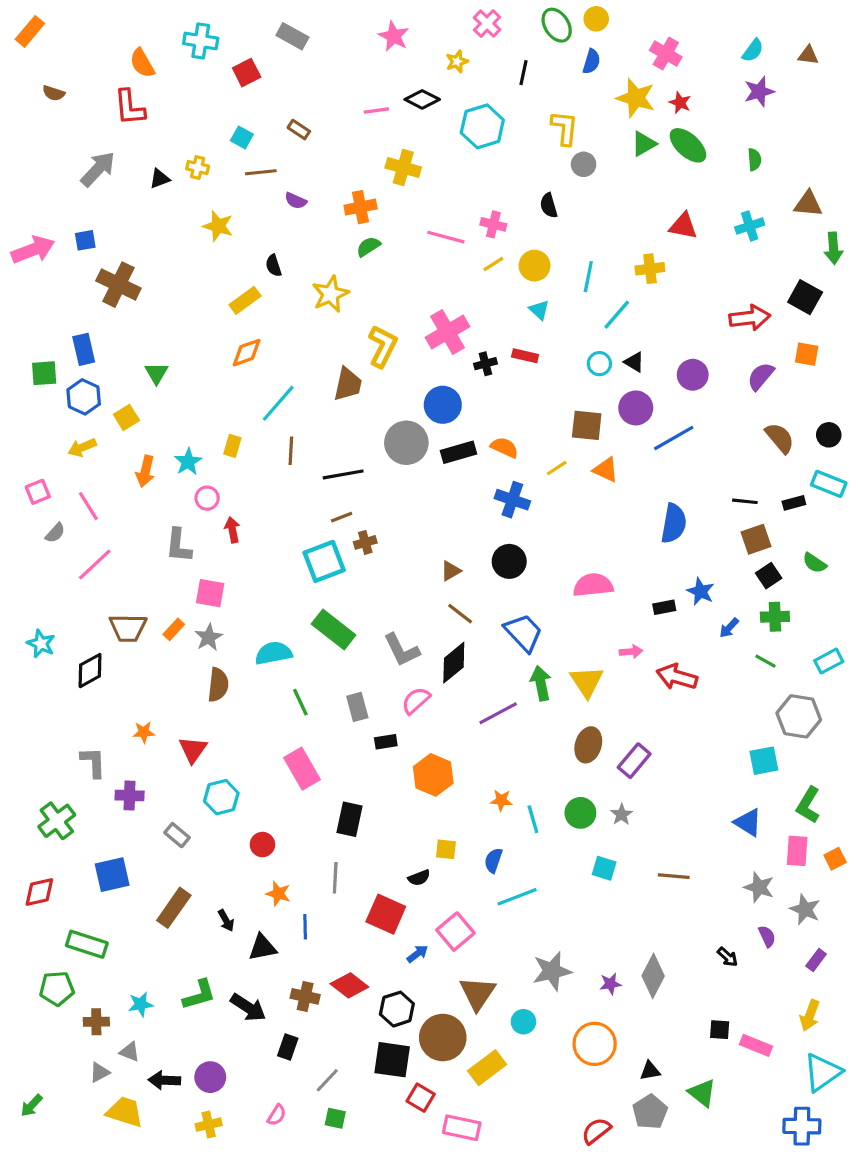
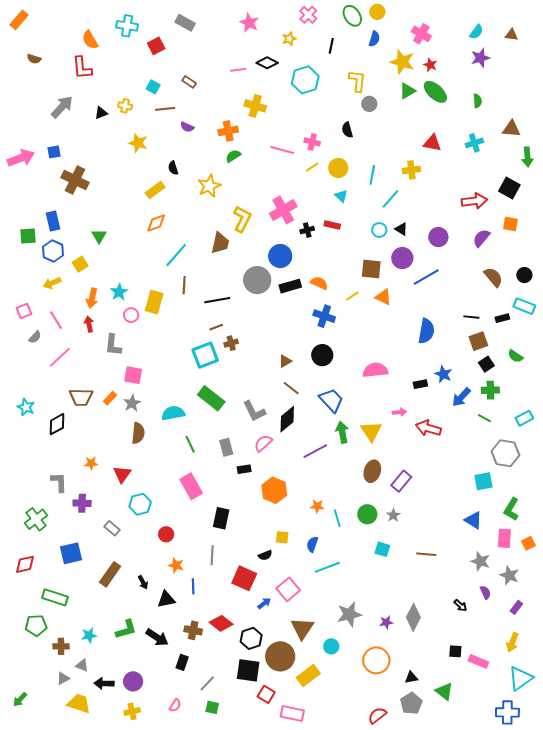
yellow rectangle: (232, 446) -> (154, 302), moved, size x1.6
red arrow: (232, 530) -> (89, 324), moved
blue arrow: (729, 628) -> (461, 397), size x1.5

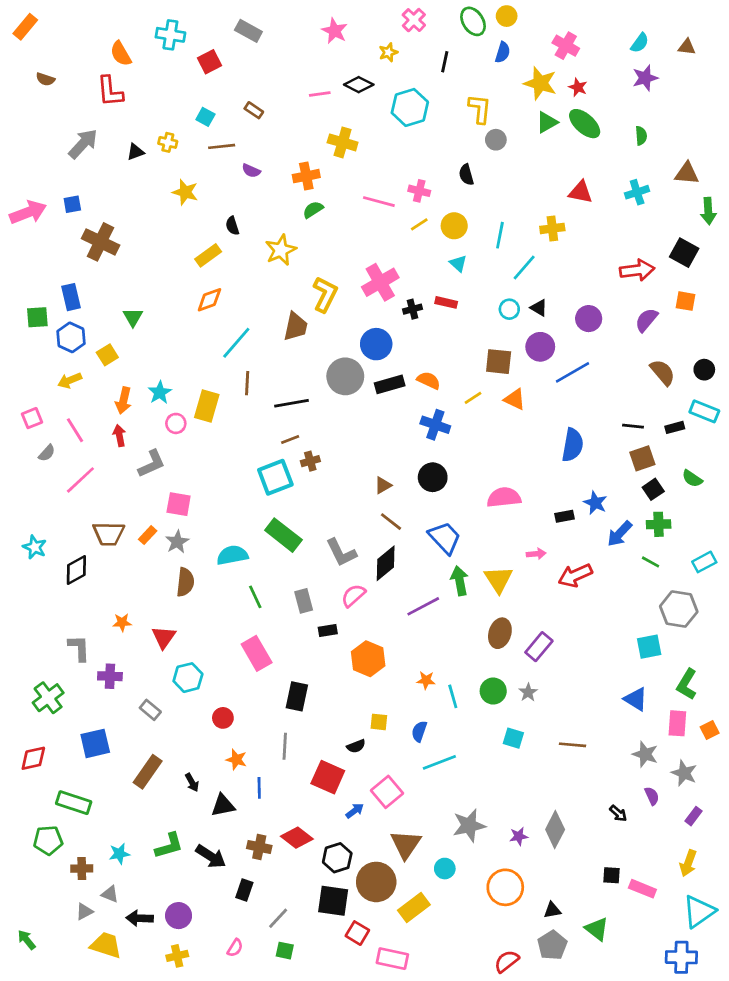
gray L-shape: (113, 345) -> (152, 464), turned -120
red arrow: (428, 428) -> (575, 575), turned -40
green arrow: (20, 699) -> (27, 940), turned 98

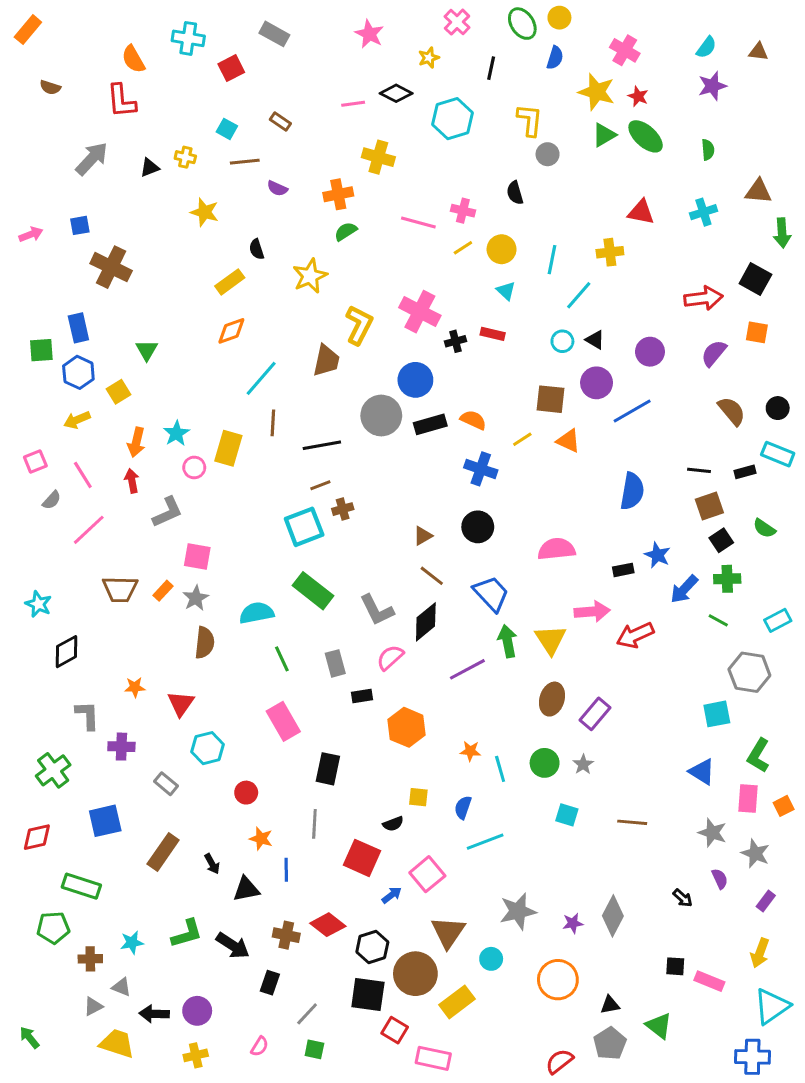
pink arrow: (28, 212) -> (31, 234), size x0.6
pink cross: (380, 282) -> (420, 312), turned -33
pink arrow: (536, 554) -> (592, 611), size x1.6
black diamond: (76, 570) -> (67, 652), moved

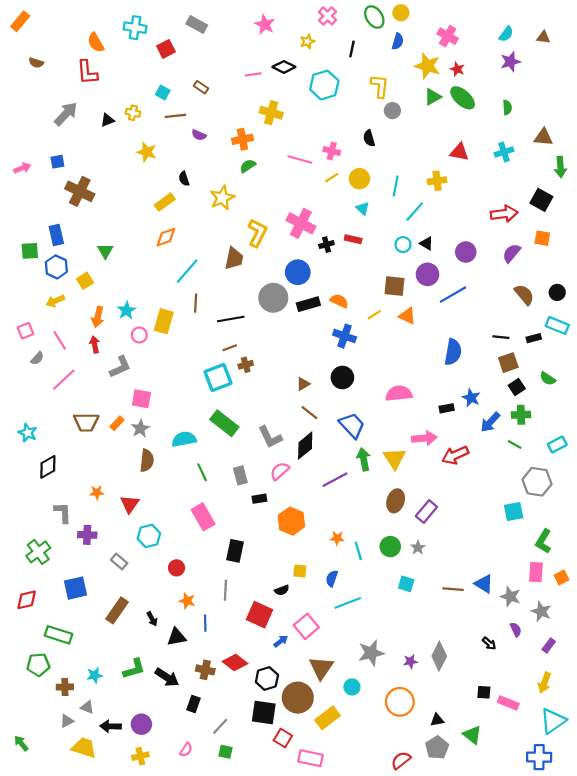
blue triangle: (702, 772) -> (484, 584), moved

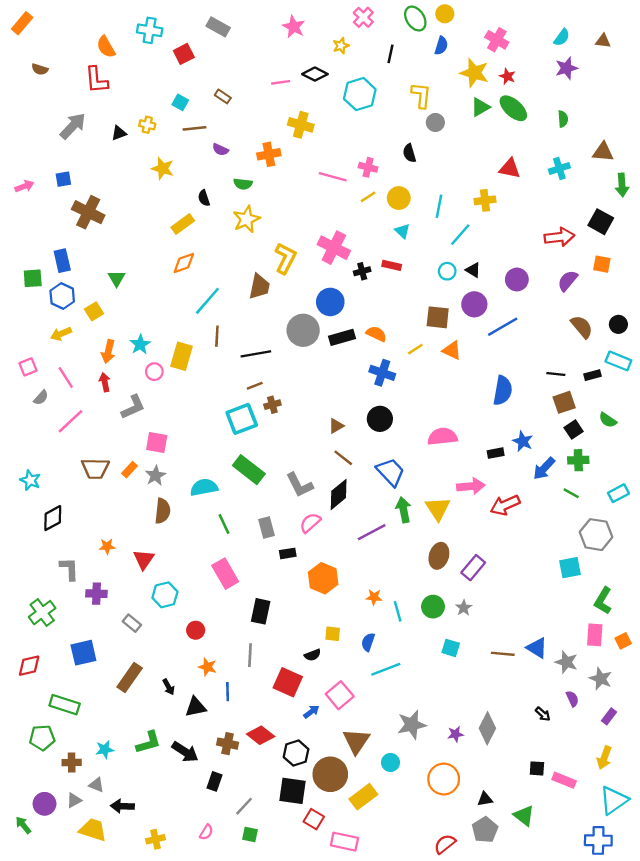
green semicircle: (248, 166) -> (243, 184), moved, turned -140
purple circle: (141, 724) -> (44, 804), moved

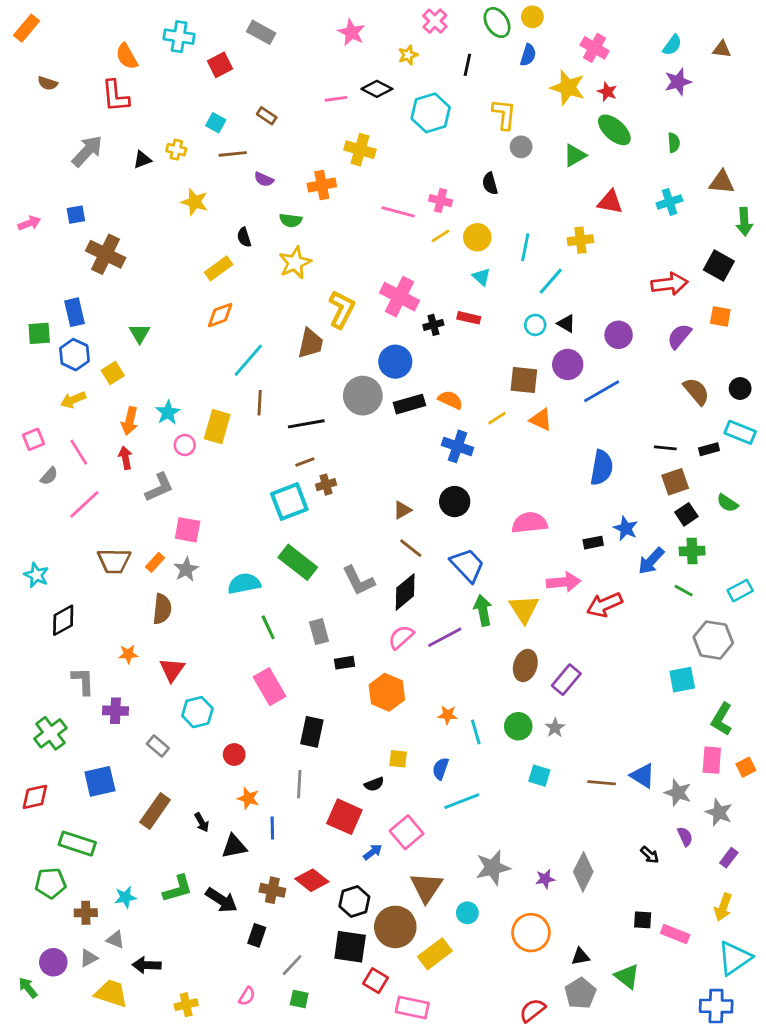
green triangle: (480, 107) -> (575, 155), moved
brown semicircle: (163, 511) -> (162, 609), moved
pink semicircle: (310, 523) -> (401, 637), moved

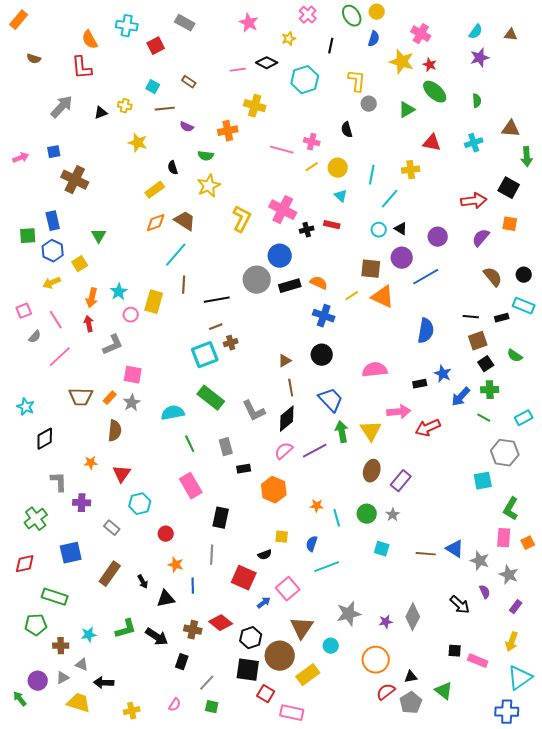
brown trapezoid: (311, 343) -> (185, 221), moved, turned -70
orange triangle: (541, 420) -> (383, 297), size x1.4
brown line: (411, 548) -> (291, 388), turned 42
black arrow: (650, 855) -> (460, 605), size x1.5
red semicircle: (532, 1010) -> (386, 692), moved

